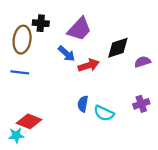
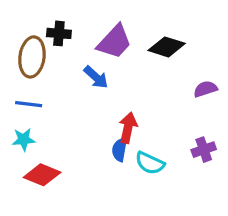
black diamond: (118, 48) -> (167, 47), moved, turned 35
red arrow: (89, 65) -> (128, 128), moved, turned -60
cyan star: (16, 135) -> (24, 139), moved

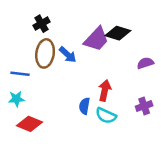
black cross: (59, 33) -> (41, 24), turned -35
purple trapezoid: (114, 42) -> (96, 39), moved
brown ellipse: (32, 57) -> (45, 53), moved
red arrow: (128, 128) -> (105, 90), moved

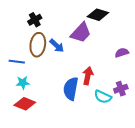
black diamond: (118, 33) -> (98, 15), moved
cyan star: (16, 99) -> (23, 83), moved
blue semicircle: (84, 106) -> (71, 89), size x1.6
cyan semicircle: (106, 116) -> (103, 97), moved

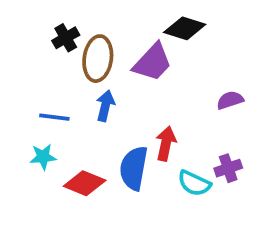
brown ellipse: (38, 45) -> (98, 59), moved
blue arrow: (57, 46) -> (105, 106), moved, turned -119
blue line: (17, 62) -> (54, 117), moved
red diamond: (25, 104) -> (85, 183), moved

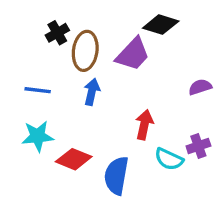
blue line: (54, 117) -> (38, 90), moved
cyan star: (43, 157) -> (38, 136), size x1.4
blue semicircle: (134, 168) -> (116, 176), moved

